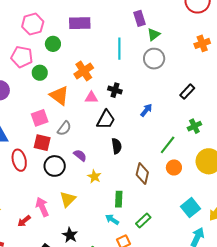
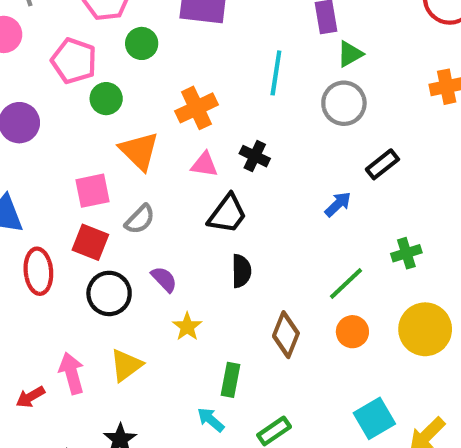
black rectangle: (187, 92) -> (382, 164), moved
blue arrow: (146, 110) -> (338, 204), moved

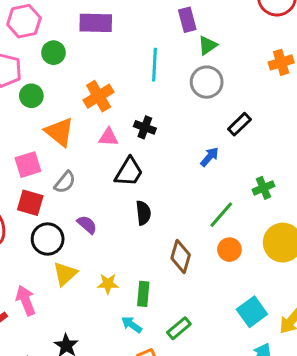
yellow star: (187, 327) -> (108, 284), moved, turned -30
yellow triangle: (126, 365) -> (65, 274), moved

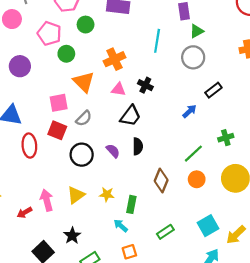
purple semicircle: (87, 225) -> (113, 151), moved
black circle: (48, 239) -> (82, 155), moved
yellow triangle: (65, 274) -> (76, 195), moved
green rectangle: (179, 328) -> (165, 232), moved

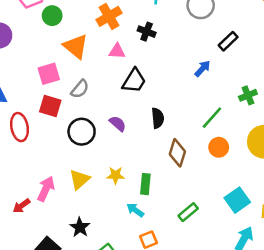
black cross: (145, 85) -> (147, 32), moved
black semicircle: (138, 146) -> (158, 118), moved
pink arrow: (47, 200) -> (46, 189), turned 45

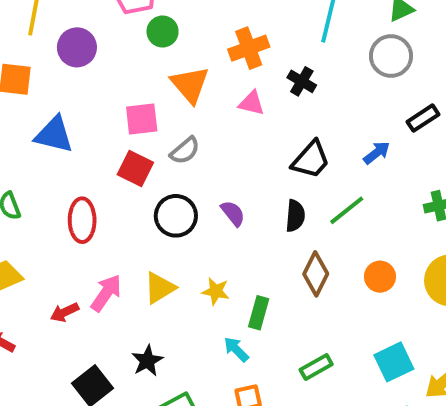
black trapezoid: (134, 81) -> (311, 160), moved
green line: (212, 118) -> (347, 210), moved
red ellipse: (20, 127) -> (82, 220), moved

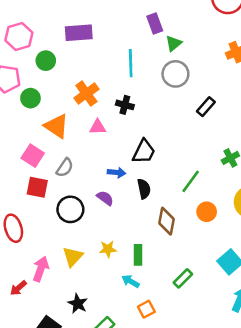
pink square: (142, 119) -> (33, 156), turned -35
blue arrow: (377, 153) -> (117, 172), moved, turned 60
green line: (347, 210) -> (191, 181), moved

